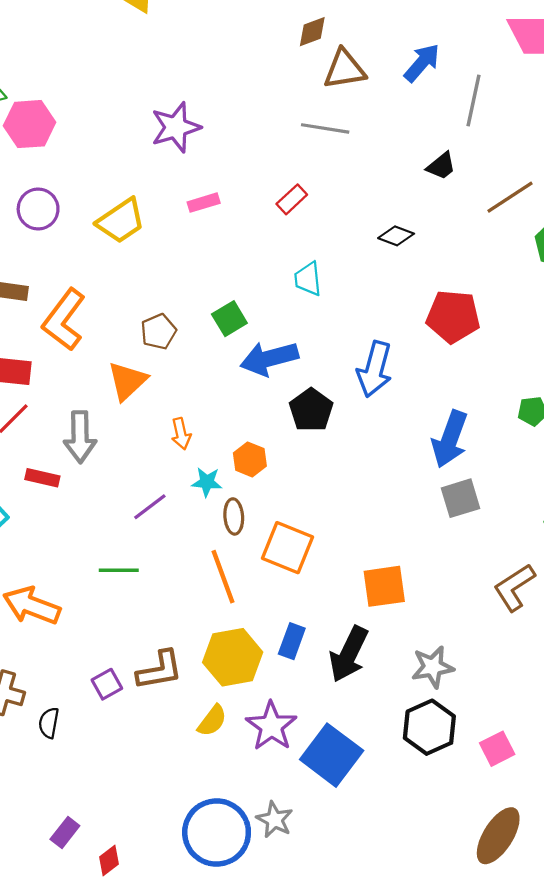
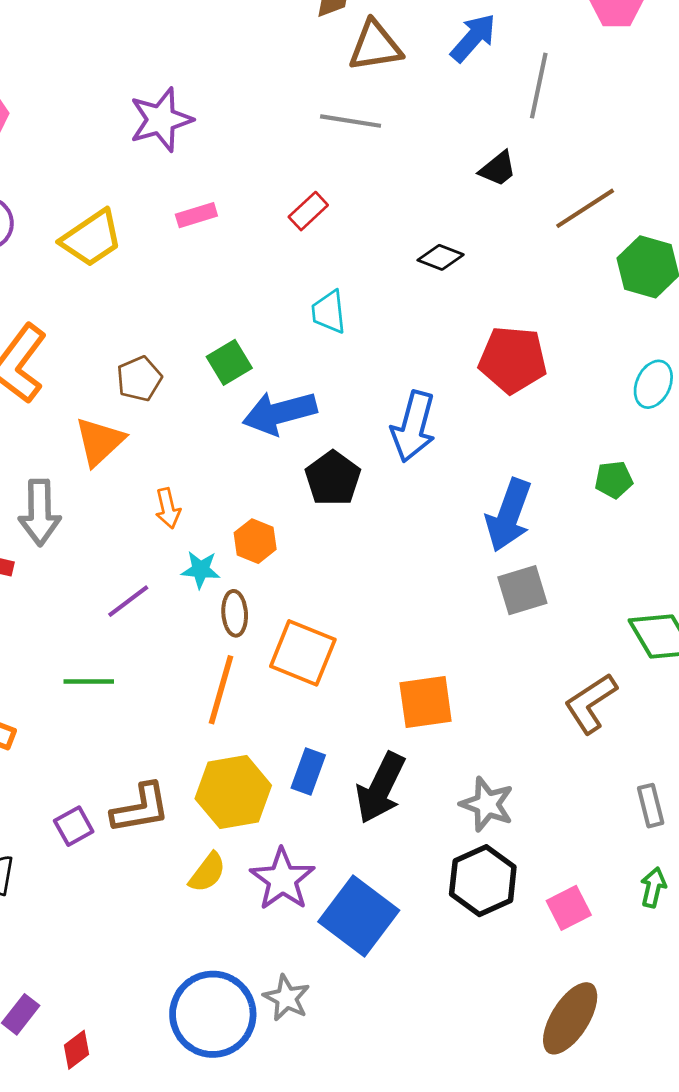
orange line: (223, 577) -> (221, 690), turned 36
gray star: (433, 667) -> (487, 804), turned 30

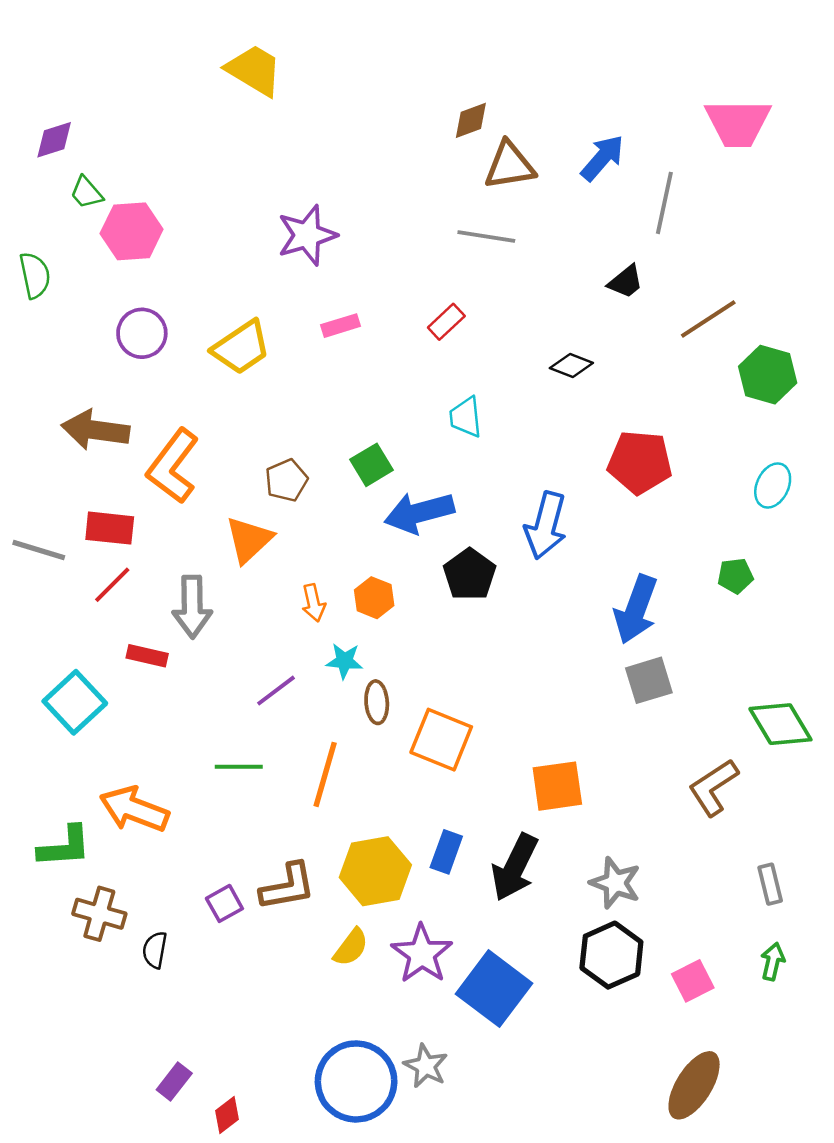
orange hexagon: (255, 541) -> (374, 598), moved
orange line: (221, 690) -> (325, 774), moved

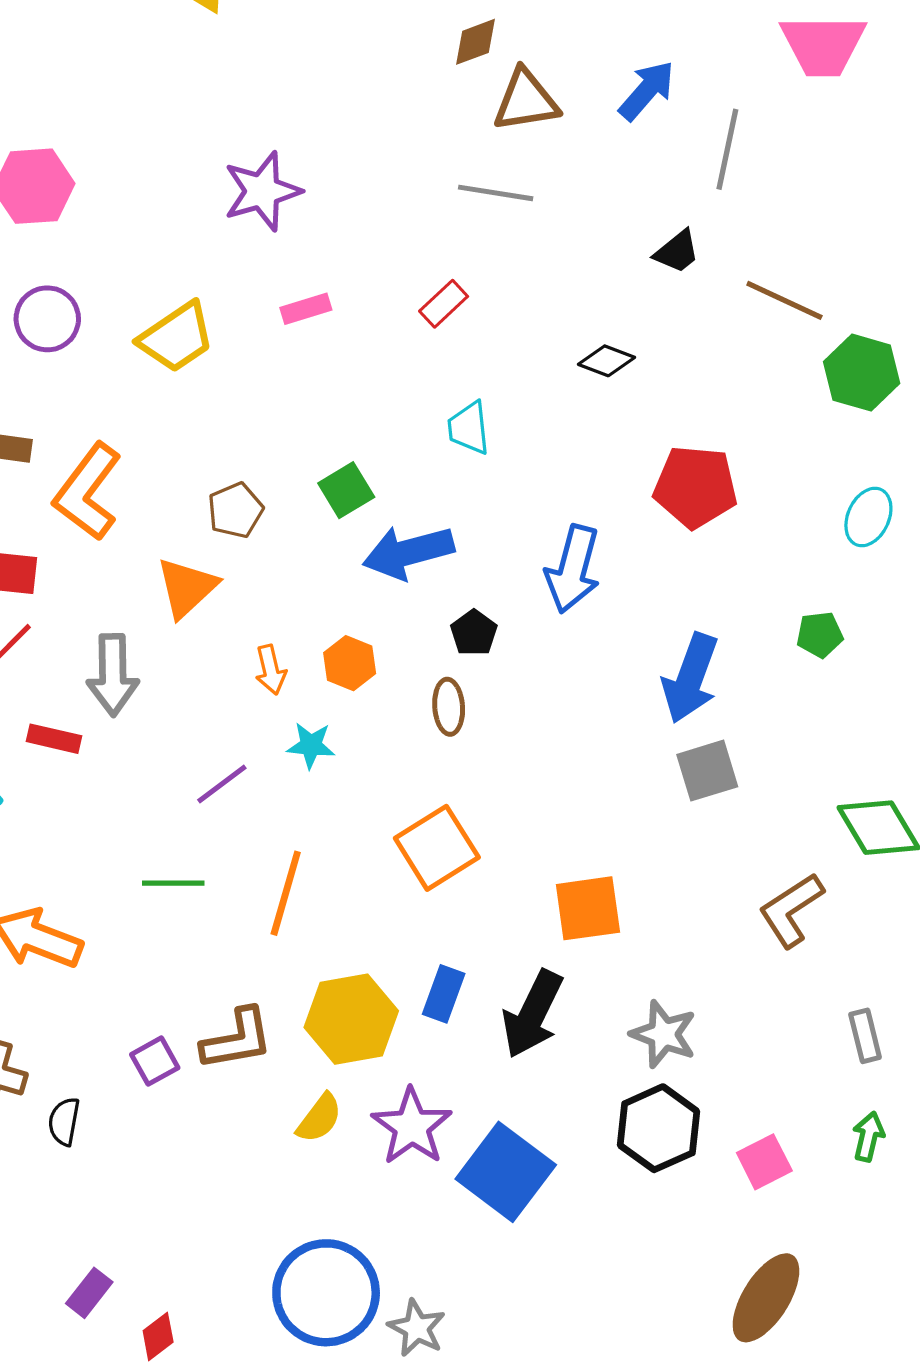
brown line: (708, 319) -> (784, 300), turned 58
black pentagon: (470, 575) -> (474, 633), size x0.7
brown ellipse: (377, 702) -> (449, 707), moved
orange square: (441, 740) -> (437, 848), turned 36
gray star: (426, 1066) -> (417, 1328), moved

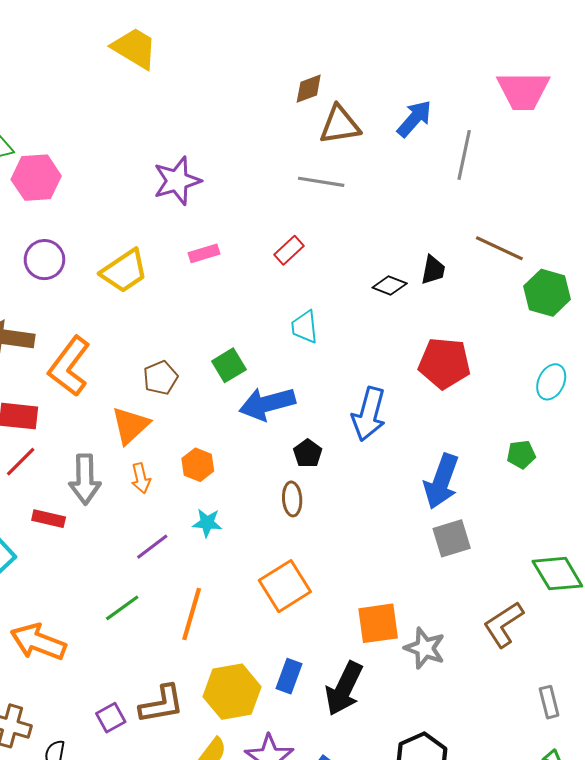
black trapezoid: (677, 252) -> (433, 270), moved, turned -40
orange hexagon: (350, 663) -> (198, 465), moved
orange arrow: (271, 670) -> (141, 478), moved
green line: (173, 883) -> (122, 608), turned -36
gray star: (664, 1034) -> (425, 648), moved

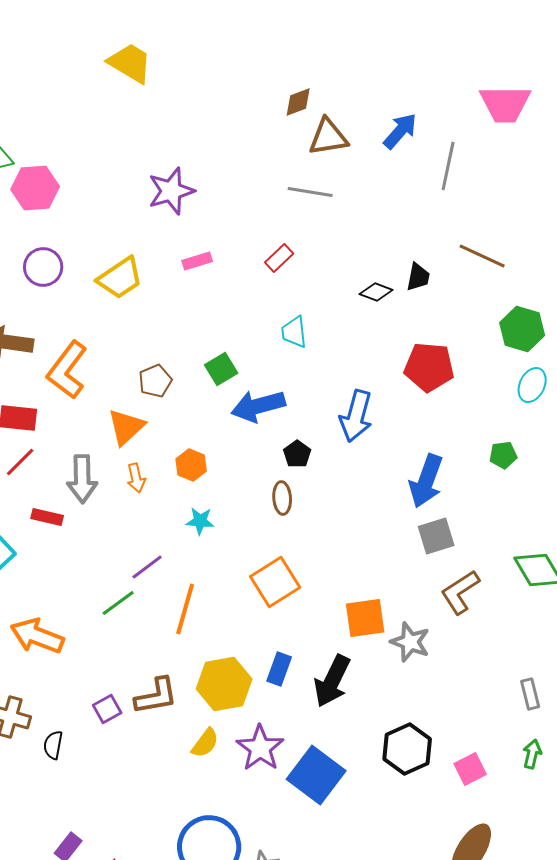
green hexagon: (547, 293) -> (522, 329), moved
purple line: (152, 547) -> (147, 567), moved
brown L-shape: (504, 624) -> (460, 592), moved

